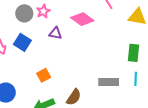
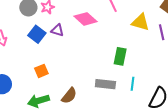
blue square: (22, 42) -> (37, 34), moved
green rectangle: (133, 53) -> (120, 56), moved

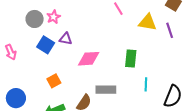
pink diamond: (86, 19) -> (89, 59), moved, turned -40
gray rectangle: (105, 84) -> (106, 90), moved

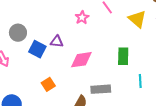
pink star: (54, 17) -> (82, 17), moved
gray circle: (35, 19) -> (18, 33), moved
yellow triangle: (148, 22) -> (137, 19), turned 36

